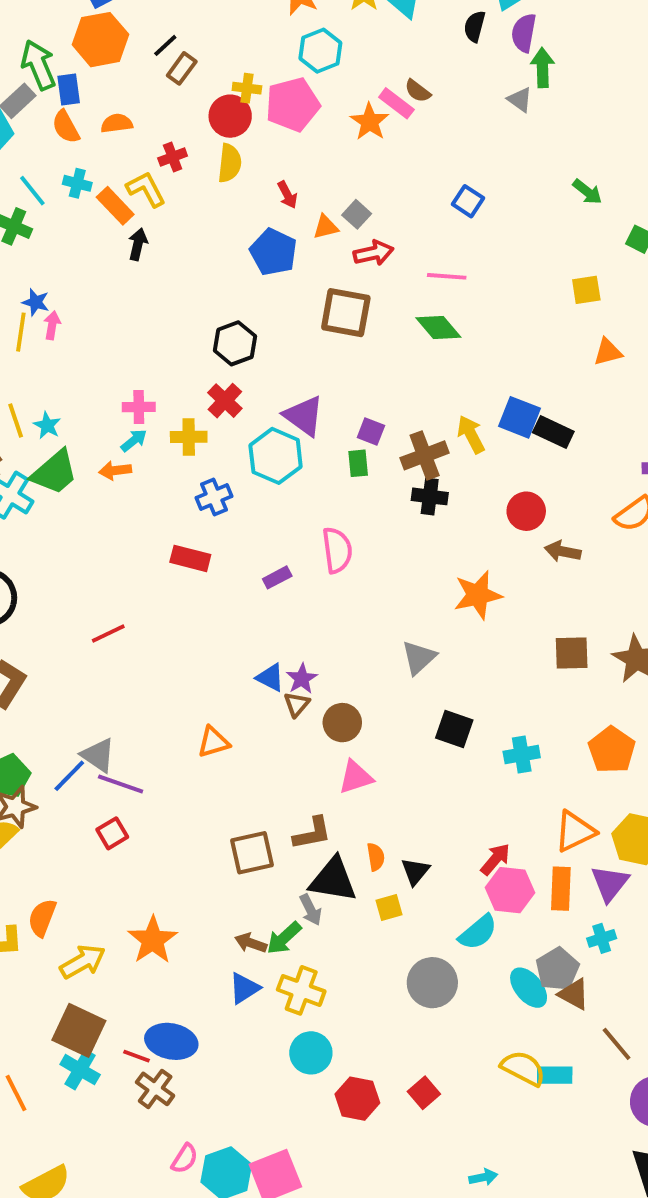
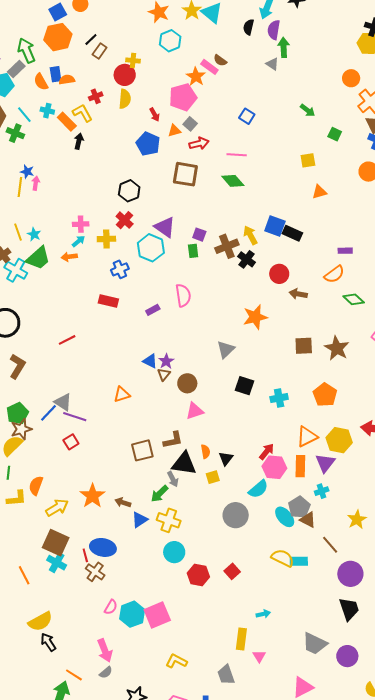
blue rectangle: (69, 89) -> (56, 74), moved
pink pentagon: (293, 104) -> (183, 97), moved
black cross: (430, 496) -> (247, 259), moved, turned 30
brown arrow: (251, 943) -> (123, 502), moved
red line: (136, 1056) -> (85, 555), turned 56

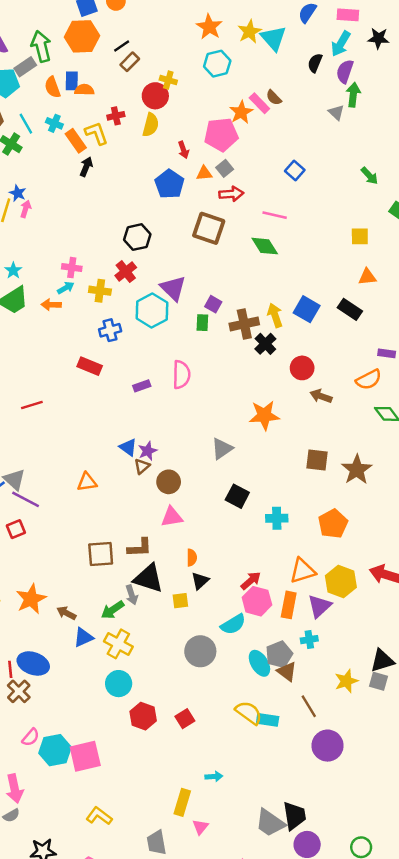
black rectangle: (292, 233) -> (350, 309), moved
orange semicircle: (206, 452) -> (192, 558), moved
black trapezoid: (349, 609) -> (294, 816), moved

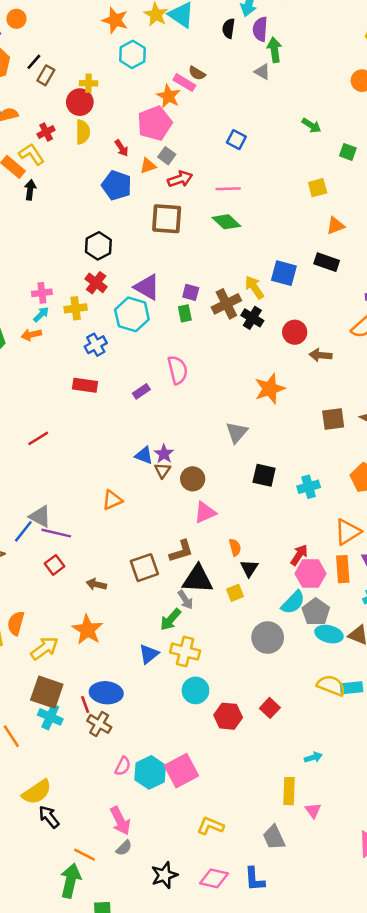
brown arrow: (66, 613) -> (96, 584), moved
gray pentagon: (279, 654) -> (316, 612), moved
cyan ellipse: (259, 663) -> (329, 634), turned -30

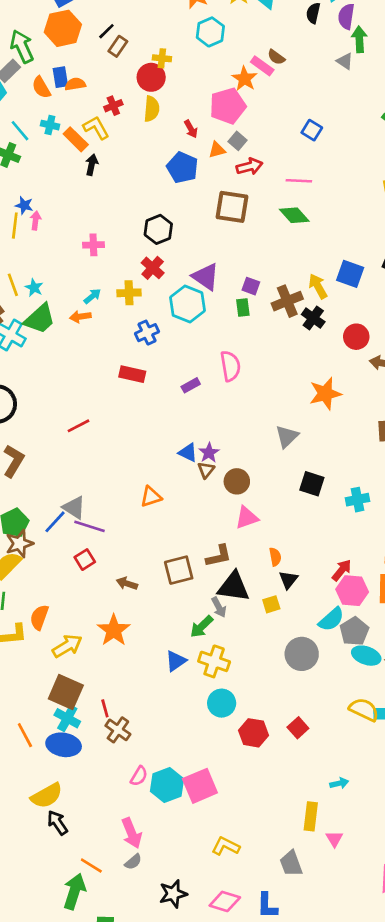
pink cross: (42, 293) -> (93, 245), moved
blue ellipse: (106, 693) -> (64, 745), moved

